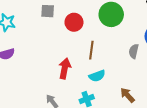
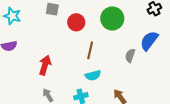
red arrow: (65, 68) -> (45, 65), moved

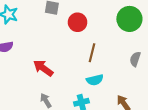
green circle: (112, 18) -> (129, 19), moved
red arrow: (45, 65) -> (43, 68), turned -72

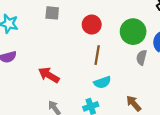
green circle: (129, 19) -> (133, 32), moved
red circle: (78, 22) -> (92, 25), moved

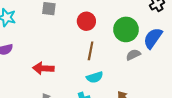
gray semicircle: (141, 58) -> (133, 55), turned 48
red arrow: (49, 75) -> (43, 68), turned -30

